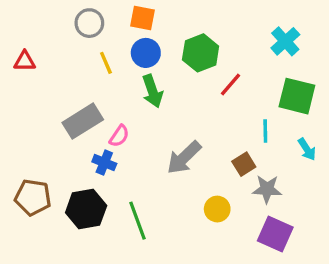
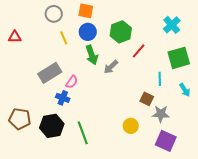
green square: (297, 96) -> (179, 58), turned -30
gray arrow: (184, 158) -> (111, 67), moved, size x0.7
brown square: (244, 164) -> (147, 99), turned -32

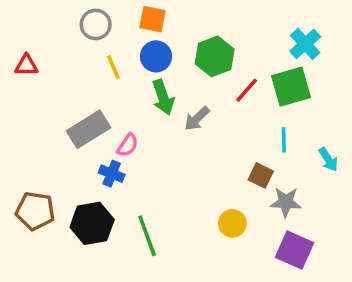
green square: (179, 58) -> (291, 87), moved

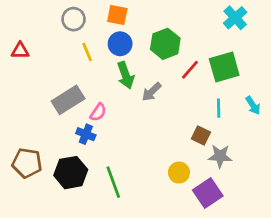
cyan cross: (305, 44) -> (235, 18), moved
cyan arrow: (328, 159) -> (253, 105), moved
purple square: (295, 250) -> (208, 193), moved, turned 32

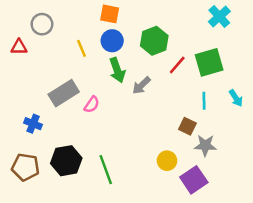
gray circle: (74, 19) -> (42, 24), moved
blue cross: (86, 134) -> (33, 124), moved
brown pentagon: (27, 163) -> (25, 167), moved

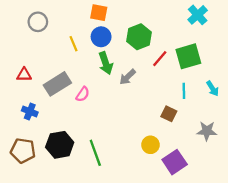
red triangle: (19, 47) -> (24, 75), moved
gray star: (205, 145) -> (207, 131), moved

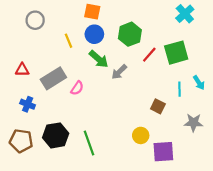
green arrow: (106, 63) -> (99, 59), turned -30
cyan line: (184, 91) -> (179, 89), moved
purple square: (175, 162) -> (163, 152), turned 30

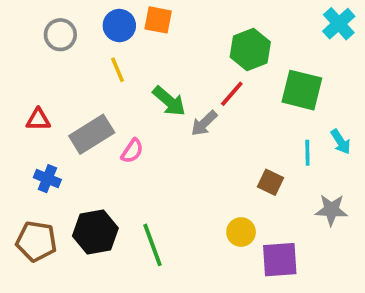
cyan cross: (185, 14) -> (339, 24), moved
blue circle: (94, 34) -> (119, 26), moved
green hexagon: (130, 34) -> (250, 49), moved
green square: (176, 53) -> (302, 90), turned 30
red line: (149, 55) -> (232, 94), moved

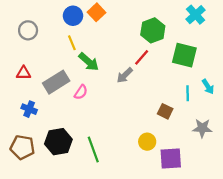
orange square: (158, 20) -> (97, 12), turned 36
cyan cross: (339, 24) -> (196, 15), moved
gray circle: (60, 35) -> (28, 30), moved
green arrow: (169, 101) -> (89, 62), moved

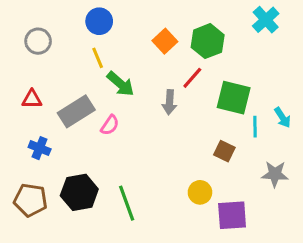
orange square: (97, 12) -> (165, 41), moved
green square: (184, 55) -> (234, 98), moved
gray arrow: (125, 75) -> (169, 102), turned -42

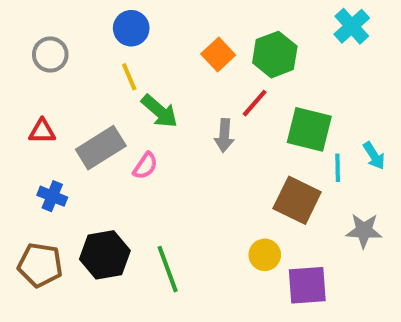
brown square: (224, 151) -> (297, 200), size x1.6

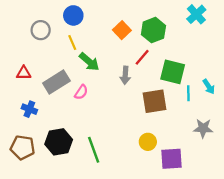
gray circle: (50, 55) -> (41, 30), moved
brown square: (297, 200) -> (155, 101), moved, turned -35

